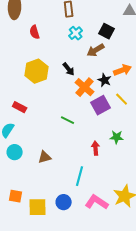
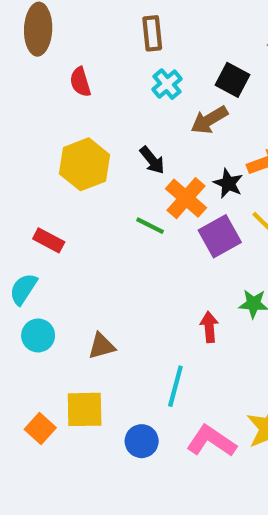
green line: (68, 120) -> (150, 226), moved
orange square: (16, 196) -> (40, 428), turned 32
yellow square: (38, 207) -> (85, 409), moved

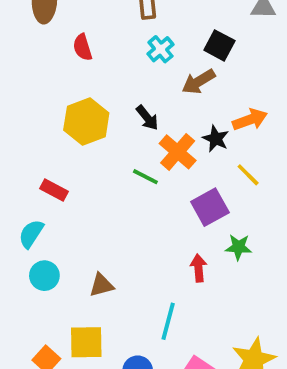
purple square: (220, 236) -> (210, 207), moved

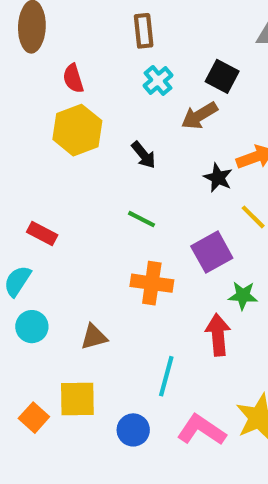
yellow hexagon: (86, 122) -> (77, 130), moved
orange cross: (178, 152) -> (152, 283), moved, turned -33
red arrow: (199, 268) -> (218, 335), moved, size x1.4

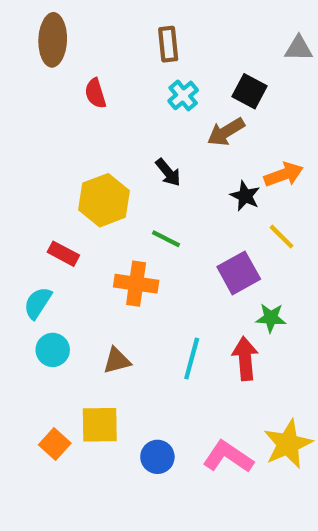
yellow hexagon: (77, 130) -> (104, 200), moved
orange cross: (152, 283) -> (136, 284), moved
cyan line: (166, 376) -> (192, 358), moved

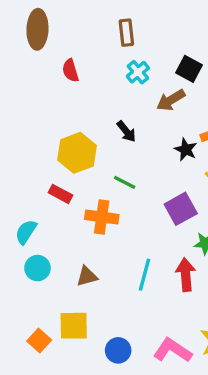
red rectangle: (63, 254) -> (61, 194), moved

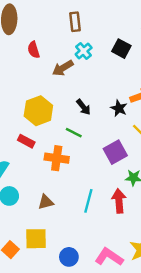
brown arrow: (171, 100) -> (63, 68), moved
black arrow: (126, 131) -> (84, 107), moved

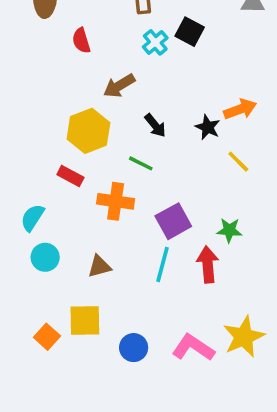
black square: (121, 49) -> (190, 32), moved
brown arrow: (63, 68) -> (119, 86), moved
purple square: (115, 152) -> (173, 221), moved

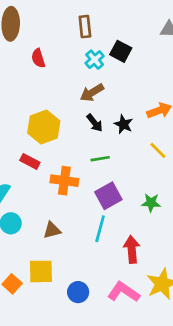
brown arrow: (119, 86) -> (92, 93), moved
black star: (208, 127) -> (123, 124), moved
green line: (141, 163) -> (100, 159), moved, turned -36
red arrow: (208, 265) -> (132, 249), moved

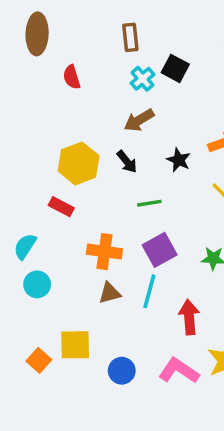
black arrow: (95, 123) -> (127, 162), moved
orange cross: (64, 181) -> (104, 252), moved
brown triangle: (52, 230) -> (110, 293), moved

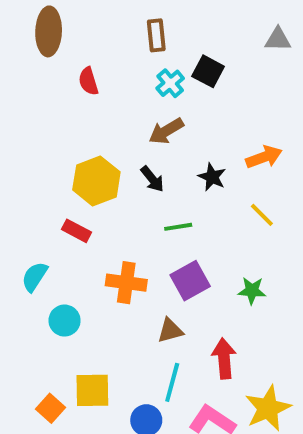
cyan circle: (37, 284) -> (65, 321), moved
cyan line: (149, 291) -> (172, 382), moved
brown triangle: (110, 293) -> (170, 330), moved

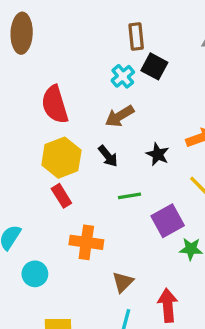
brown rectangle: (156, 35) -> (136, 37), moved
red semicircle: (88, 81) -> (55, 105), moved, size x1.6
red rectangle: (76, 231) -> (61, 196), moved, turned 30
purple square: (190, 281) -> (168, 221), moved
brown triangle: (170, 330) -> (123, 282), turned -30

